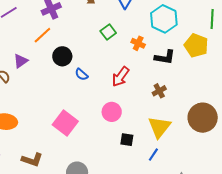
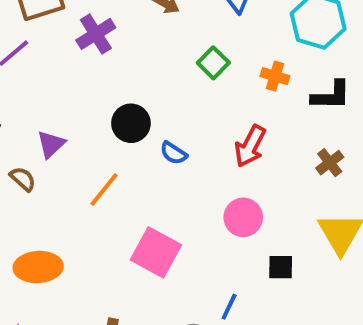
orange line: (42, 35) -> (104, 189), moved
blue line: (153, 155) -> (229, 307), moved

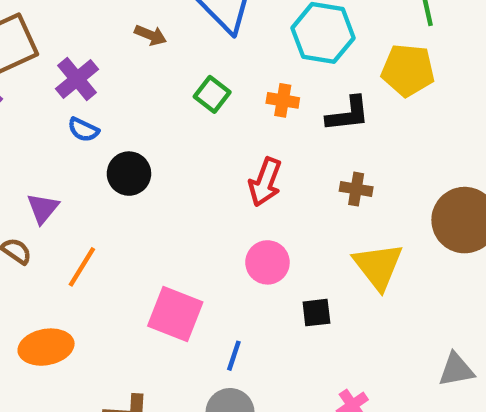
blue semicircle: (174, 153) -> (83, 130), moved
brown cross: (330, 163) -> (356, 189), turned -36
orange line: (104, 189) -> (82, 267), moved
blue line: (229, 307) -> (234, 356), moved

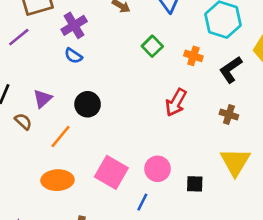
black L-shape: (348, 114) -> (231, 70), turned 144
black circle: (129, 174) -> (88, 104), moved
pink circle: (267, 262) -> (158, 169), moved
orange ellipse: (46, 347) -> (57, 180), moved

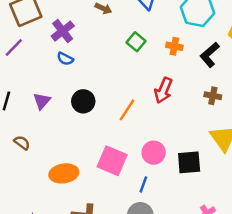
brown semicircle: (23, 121) -> (22, 143), moved
orange line: (61, 137) -> (127, 110), moved
black square: (195, 184) -> (189, 162), size x1.5

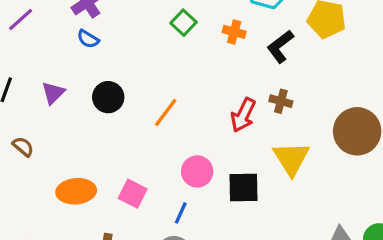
red arrow: (163, 90) -> (243, 115), moved
pink square: (112, 161) -> (133, 194), moved, size x0.7

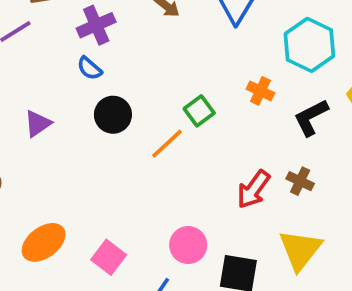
green square: (184, 23) -> (199, 111), moved
black circle: (108, 97) -> (113, 115), moved
orange line: (166, 112) -> (167, 144), moved
orange ellipse: (76, 191) -> (44, 242), turned -42

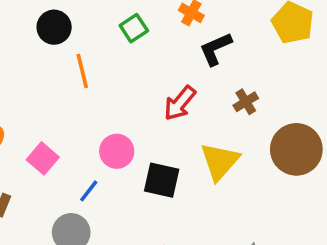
black L-shape: (311, 117) -> (216, 49), moved
orange line: (167, 144) -> (82, 71), moved, turned -64
brown cross: (300, 181) -> (246, 102), moved, turned 30

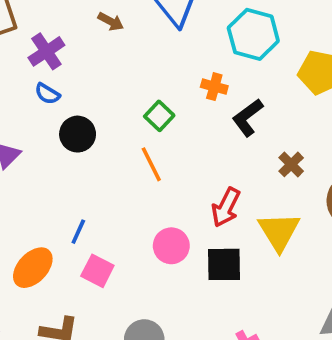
orange line: (82, 71) -> (151, 164), moved
red arrow: (180, 103) -> (226, 207), moved
blue line: (89, 191) -> (78, 232), moved

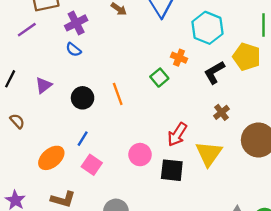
green square: (159, 116) -> (159, 78), moved
black L-shape: (248, 118) -> (214, 72), moved
black circle: (78, 134) -> (83, 98), moved
orange line: (151, 164) -> (118, 94), moved

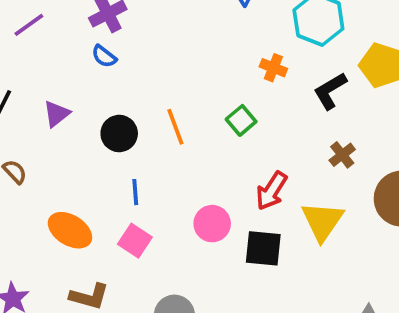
green square: (159, 78) -> (241, 120), moved
blue line: (83, 139) -> (135, 192), moved, turned -35
orange ellipse: (51, 158) -> (70, 230), turned 72

